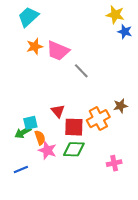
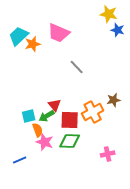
cyan trapezoid: (28, 17) -> (19, 36), moved
pink trapezoid: (58, 51) -> (59, 33), moved
green arrow: (23, 132) -> (47, 116), moved

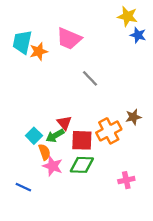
cyan trapezoid: (19, 36) -> (22, 42), turned -35
cyan square: (29, 116) -> (34, 136), turned -32
blue line: (20, 160) -> (23, 187), turned 48

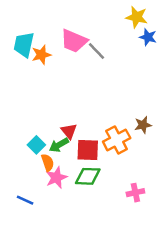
gray line: (90, 78) -> (97, 51), moved
pink star: (53, 166) -> (56, 178), turned 30

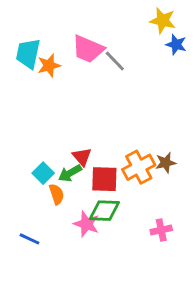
brown star: (143, 125) -> (166, 163), moved
pink star: (56, 178) -> (86, 224), moved, turned -30

